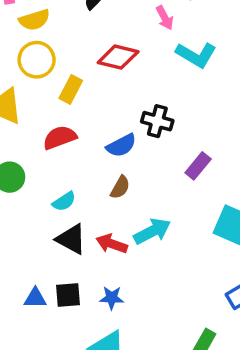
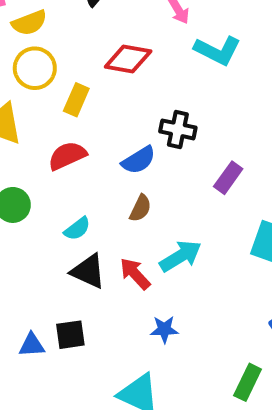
red arrow: (112, 244) -> (135, 274), turned 32
black square: (68, 295) -> (70, 335), moved
blue triangle: (35, 298) -> (32, 345), moved
blue star: (112, 298) -> (164, 329), moved

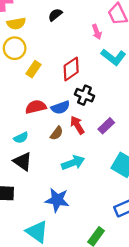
red diamond: (128, 59) -> (71, 69), moved, turned -55
red semicircle: (67, 156) -> (36, 107), moved
red arrow: (135, 274) -> (77, 125), moved
blue star: (164, 329) -> (57, 200), size x1.6

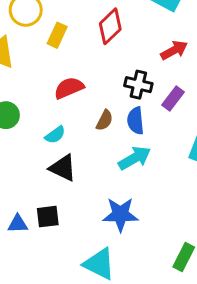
black cross: (84, 95) -> (138, 85), moved
blue semicircle: (60, 107) -> (136, 121), moved, turned 114
red arrow: (77, 125) -> (174, 50), moved, turned 102

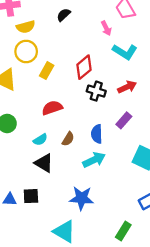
black cross: (138, 85) -> (96, 91), moved
brown semicircle: (104, 120) -> (68, 139), moved

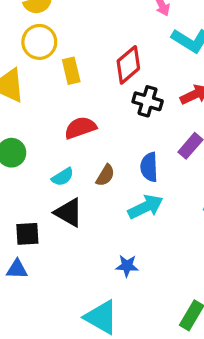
yellow rectangle: (47, 71) -> (71, 71), turned -42
black square: (31, 196) -> (27, 234), moved
blue star: (81, 198) -> (127, 266), size x0.6

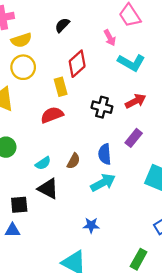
red diamond: (128, 65) -> (77, 64), moved
yellow rectangle: (71, 71) -> (61, 87), moved
red semicircle: (80, 128) -> (52, 115), moved

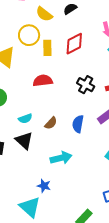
yellow semicircle: (21, 40) -> (44, 14), moved, turned 42
yellow rectangle: (61, 87) -> (47, 48), moved
cyan arrow: (103, 183) -> (61, 158), moved
blue star: (91, 225) -> (44, 186), moved

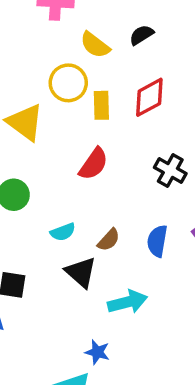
red semicircle: (43, 81) -> (94, 164), turned 132
black triangle: (24, 141) -> (81, 272), moved

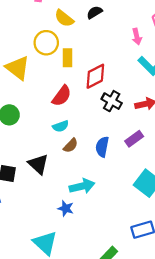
red diamond: (149, 97) -> (95, 76), moved
cyan semicircle: (63, 232) -> (61, 126), moved
black triangle: (81, 272) -> (38, 164), moved
blue star: (97, 352) -> (66, 208), moved

